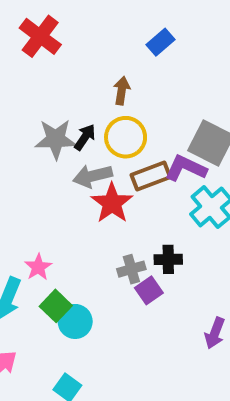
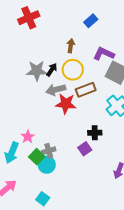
red cross: (40, 36) -> (29, 18), turned 30
purple L-shape: (186, 168) -> (104, 54), moved
red star: (112, 203) -> (66, 104), turned -30
gray cross: (131, 269) -> (49, 151), moved

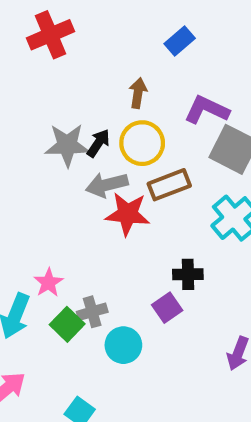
cyan circle: (47, 165) -> (123, 345), moved

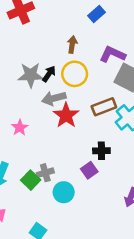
brown rectangle: (169, 185) -> (104, 107), moved
red star: (128, 214) -> (66, 115), turned 30
pink star: (48, 283) -> (20, 128), moved

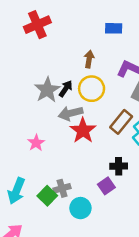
blue rectangle: (97, 14) -> (114, 28), turned 42
gray star: (31, 75) -> (47, 90), turned -30
brown rectangle: (104, 107) -> (121, 122), turned -30

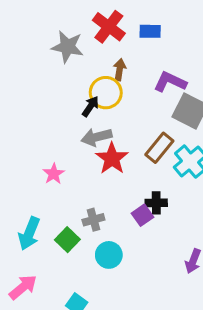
red cross: (37, 25) -> (109, 27), moved, turned -30
yellow circle: (92, 89) -> (106, 93), moved
gray star: (47, 90) -> (67, 47), moved, turned -30
purple square: (106, 186) -> (143, 215), moved
gray cross: (62, 188) -> (93, 220), moved

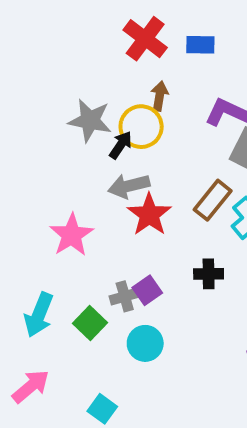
gray star: (67, 47) -> (90, 120), moved
pink star: (54, 174) -> (72, 235), size x1.5
purple square: (143, 215) -> (147, 290), moved

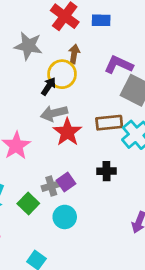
gray star: (90, 120) -> (28, 46), moved
brown rectangle: (213, 200) -> (109, 123), turned 45

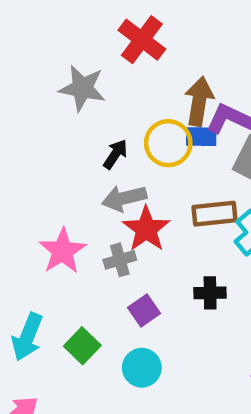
blue rectangle: (101, 20) -> (201, 137), moved
brown arrow: (74, 54) -> (199, 101), moved, size x1.5
yellow circle: (62, 74) -> (168, 143), moved
gray cross: (51, 186) -> (120, 260), moved

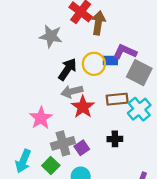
brown arrow: (199, 101) -> (98, 23), moved
black arrow: (115, 154) -> (67, 69), size x1.5
gray cross: (120, 260) -> (63, 143), moved, size x1.5

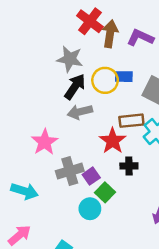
gray star: (51, 36) -> (70, 59), moved
purple L-shape: (125, 52) -> (140, 38), moved
red star: (83, 107) -> (113, 141), moved
cyan arrow: (23, 161) -> (24, 191), turned -95
green square: (51, 165) -> (105, 192), moved

